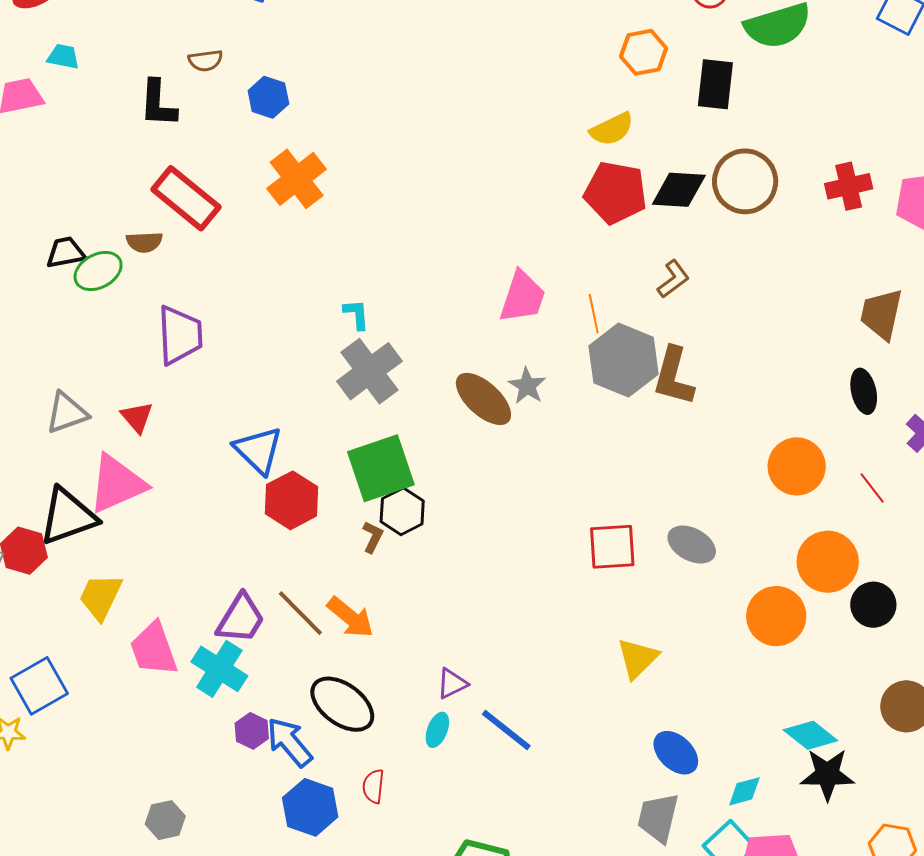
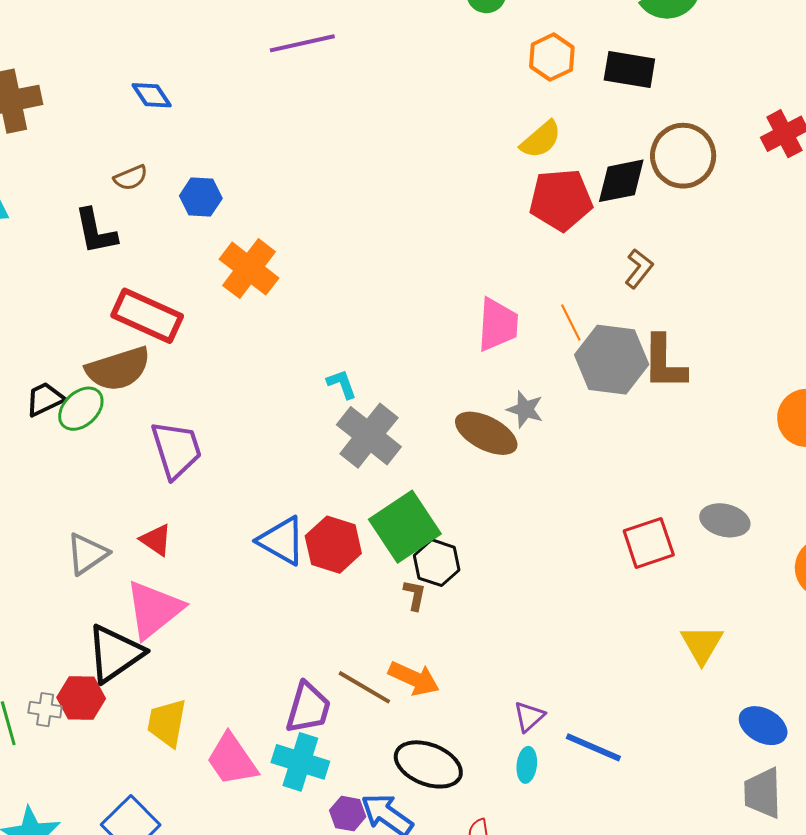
black rectangle: (715, 84) -> (629, 70), turned -72
brown semicircle: (144, 242) -> (118, 369), size x1.8
red hexagon: (292, 500) -> (333, 545), moved

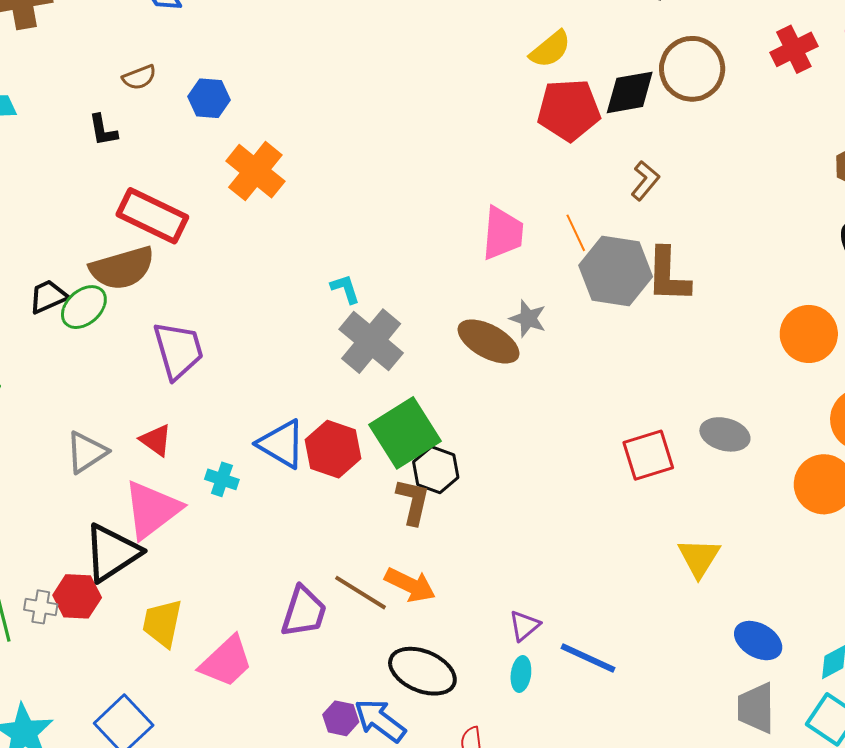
black L-shape: (96, 231) -> (103, 130), size x0.7
brown L-shape: (415, 595) -> (413, 501), size x1.5
pink trapezoid: (232, 760) -> (226, 662), turned -100
cyan cross: (300, 762) -> (222, 479), moved, size x0.6

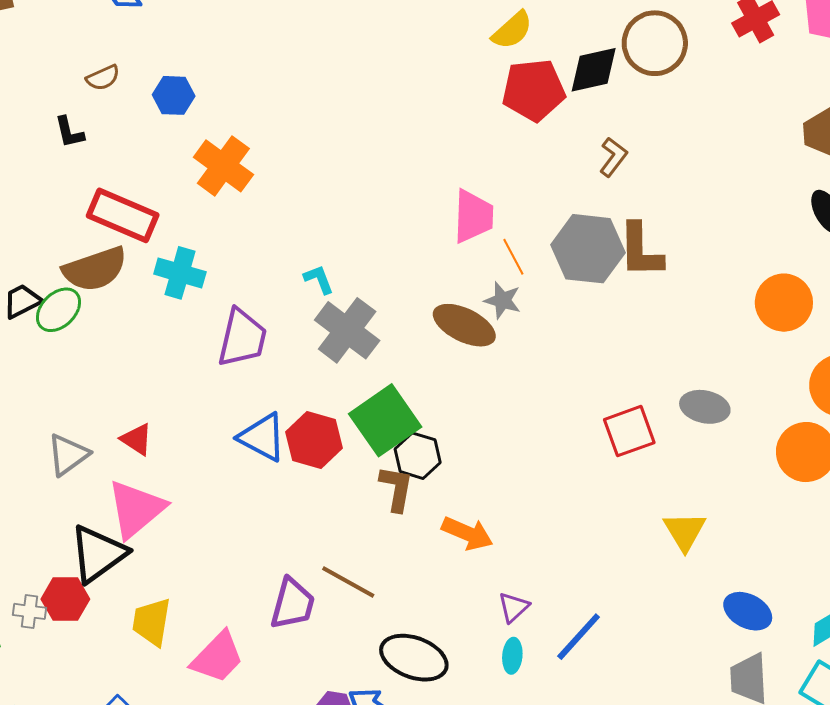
orange line: (576, 233) -> (513, 257), moved
purple trapezoid: (178, 350) -> (242, 338), moved, turned 32
cyan cross: (222, 479) -> (180, 273), moved, size x1.5
orange arrow: (410, 585) -> (467, 533), moved
blue line: (588, 658) -> (579, 637), turned -70

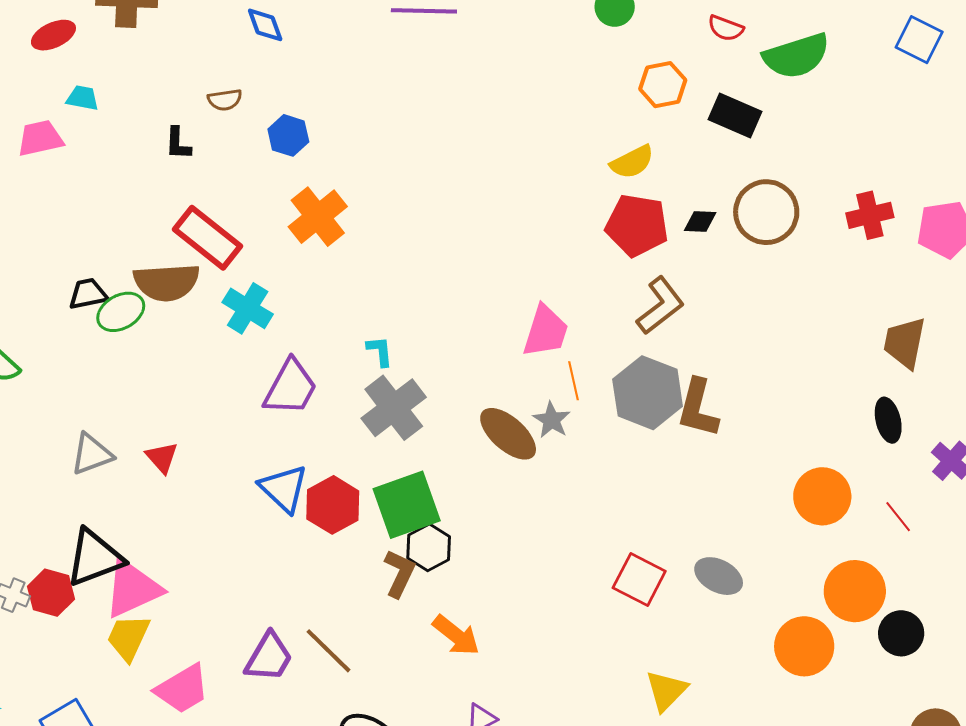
black diamond: (594, 70) -> (700, 222), size x0.6
brown L-shape: (613, 157) -> (660, 306), moved, size x1.5
red square: (629, 431) -> (639, 579), turned 32
pink triangle: (136, 509) -> (132, 589), moved

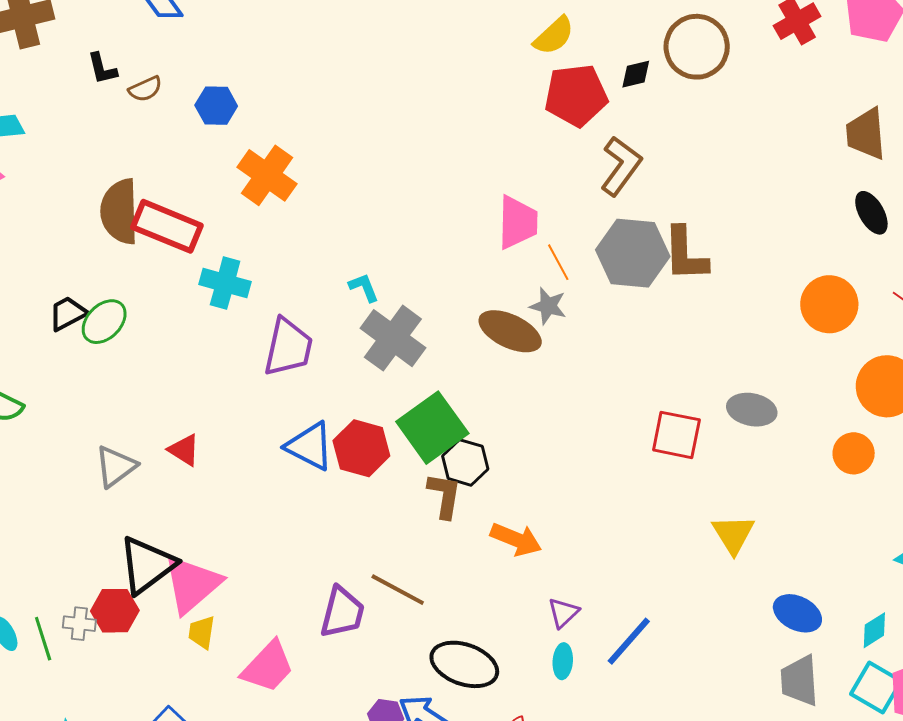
black L-shape: (178, 143) -> (102, 69), moved
brown semicircle: (167, 282) -> (120, 212), moved, turned 108
yellow trapezoid: (128, 637) -> (202, 632), size x0.7
orange circle: (804, 646) -> (854, 453), size x0.7

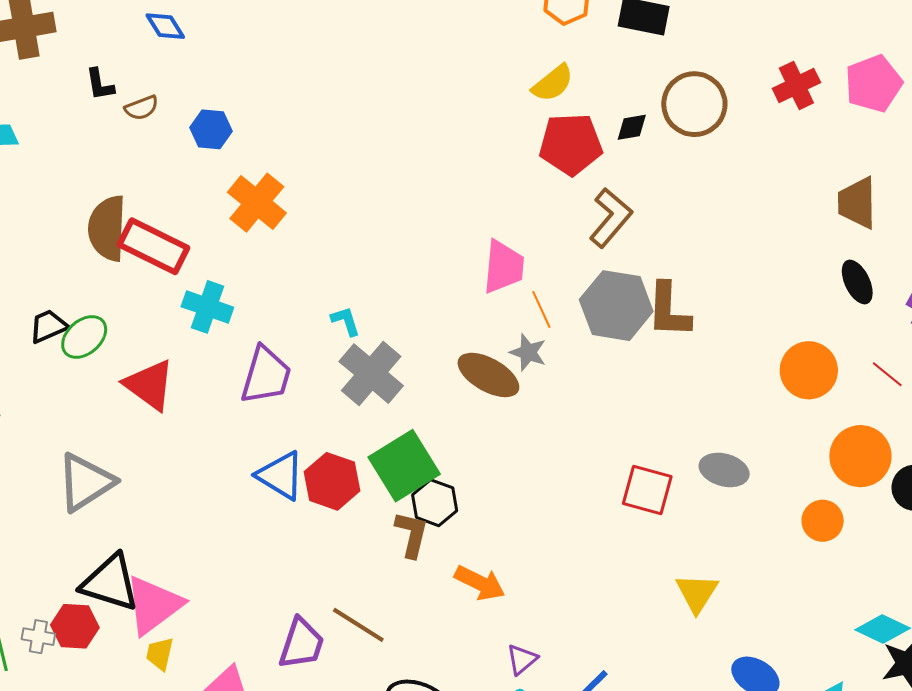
red triangle: (184, 450) -> (149, 385), moved, size x1.6
gray triangle: (116, 466) -> (86, 482), size x1.4
black triangle: (147, 565) -> (110, 583), turned 50

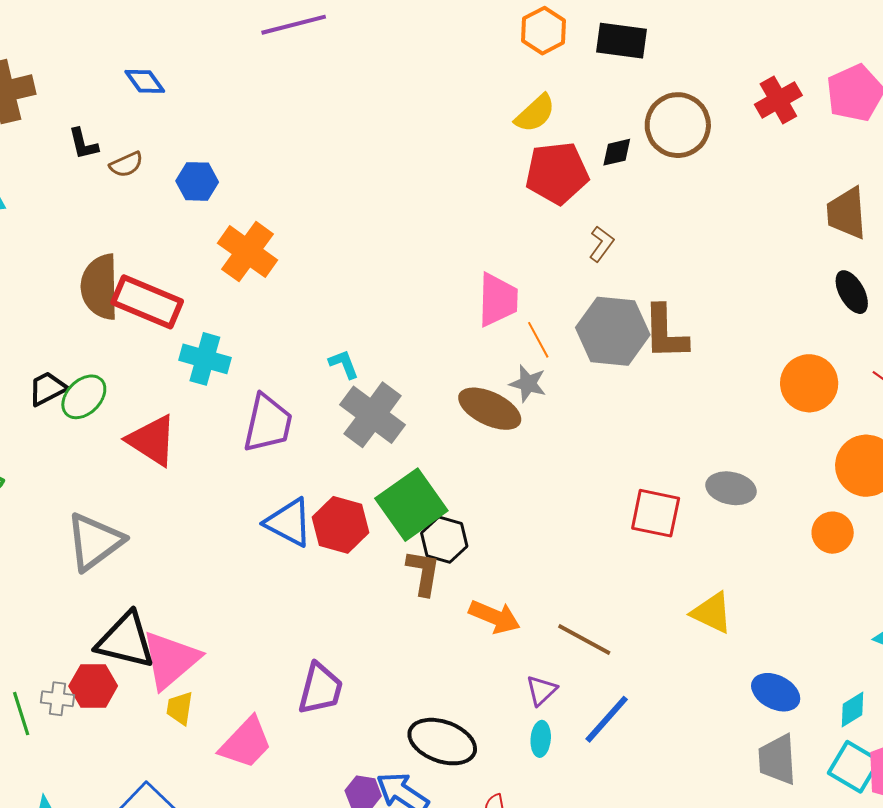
brown L-shape: (611, 218) -> (601, 244), size x0.6
yellow triangle: (697, 593) -> (712, 613), turned -33
brown line: (358, 625) -> (584, 639), moved

